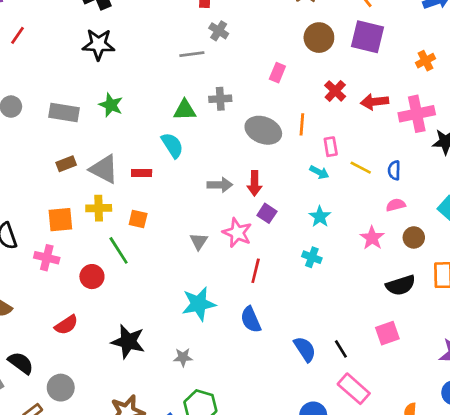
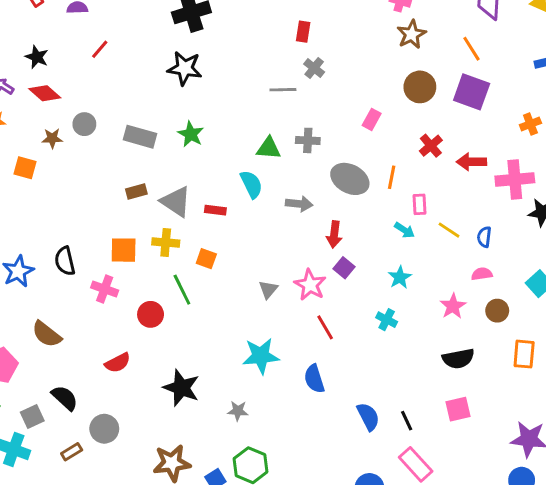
gray arrow: (220, 185) -> (299, 204), moved
red line: (256, 271) -> (325, 327), turned -50
black semicircle: (401, 285) -> (458, 359), moved

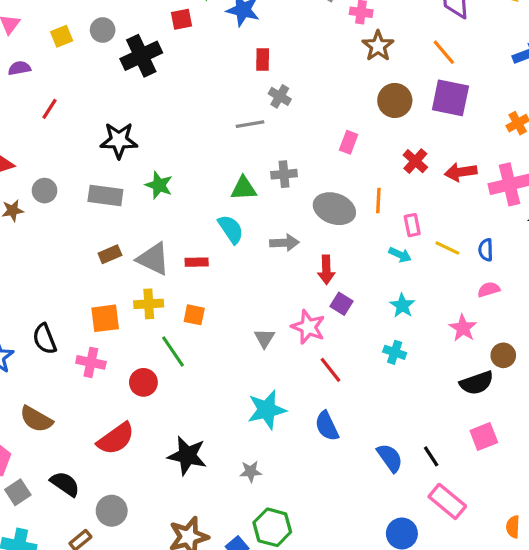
black star: (185, 68) -> (119, 140), moved
brown circle: (497, 311) -> (503, 355), moved
red semicircle: (118, 363) -> (116, 439), size x1.4
gray square: (32, 417) -> (18, 492), moved

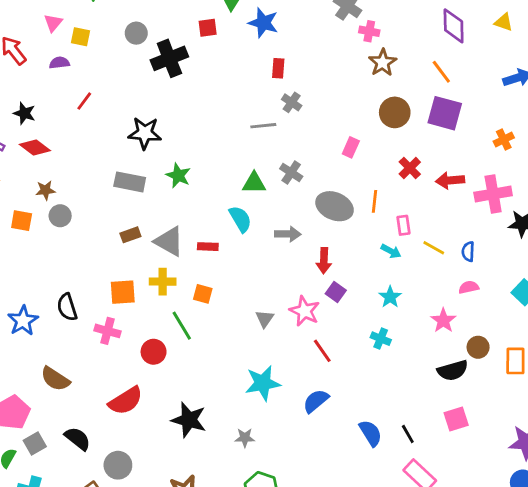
yellow square: (62, 36) -> (80, 37), moved, turned 30
gray cross: (284, 174) -> (291, 173), turned 35
gray circle: (45, 191) -> (60, 216), moved
blue semicircle: (327, 426) -> (316, 401), turned 72

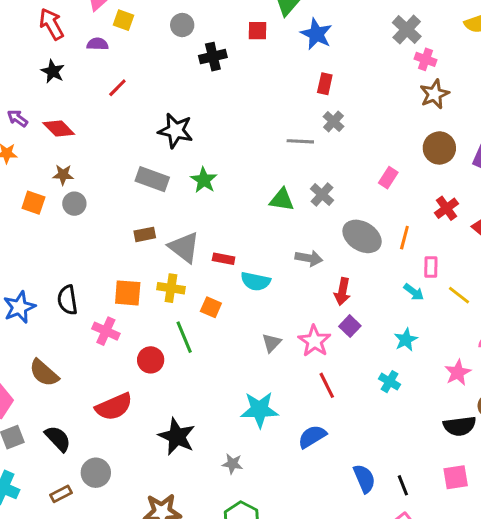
black cross: (169, 58) -> (213, 57), size x0.7
black star: (24, 113) -> (53, 71), moved
cyan semicircle: (240, 219) -> (256, 281), moved, turned 124

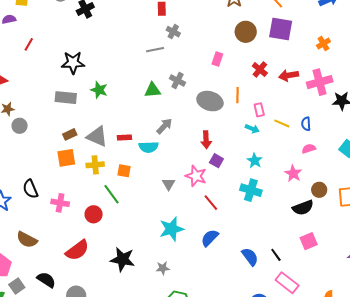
gray arrow: (309, 258) -> (164, 126), moved, turned -42
orange square: (128, 293) -> (66, 158), moved
cyan cross: (390, 382) -> (251, 190), size x1.5

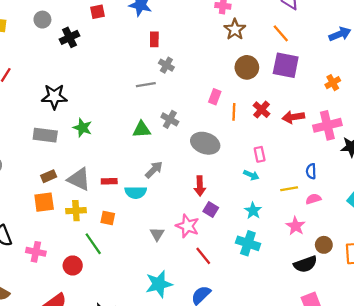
orange line: (237, 95) -> (234, 112), moved
yellow line: (282, 123) -> (289, 189), moved, turned -35

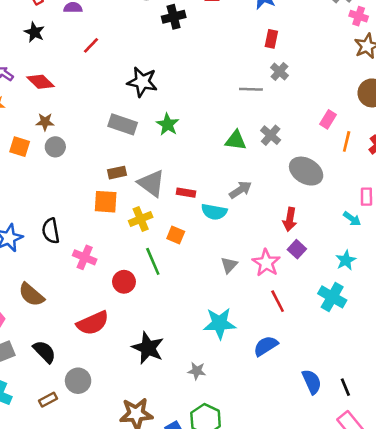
yellow cross: (76, 211) -> (141, 219), turned -30

